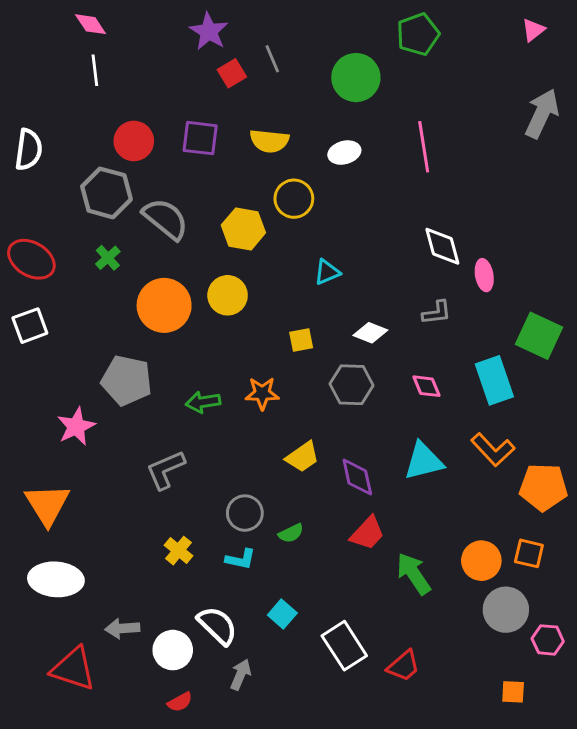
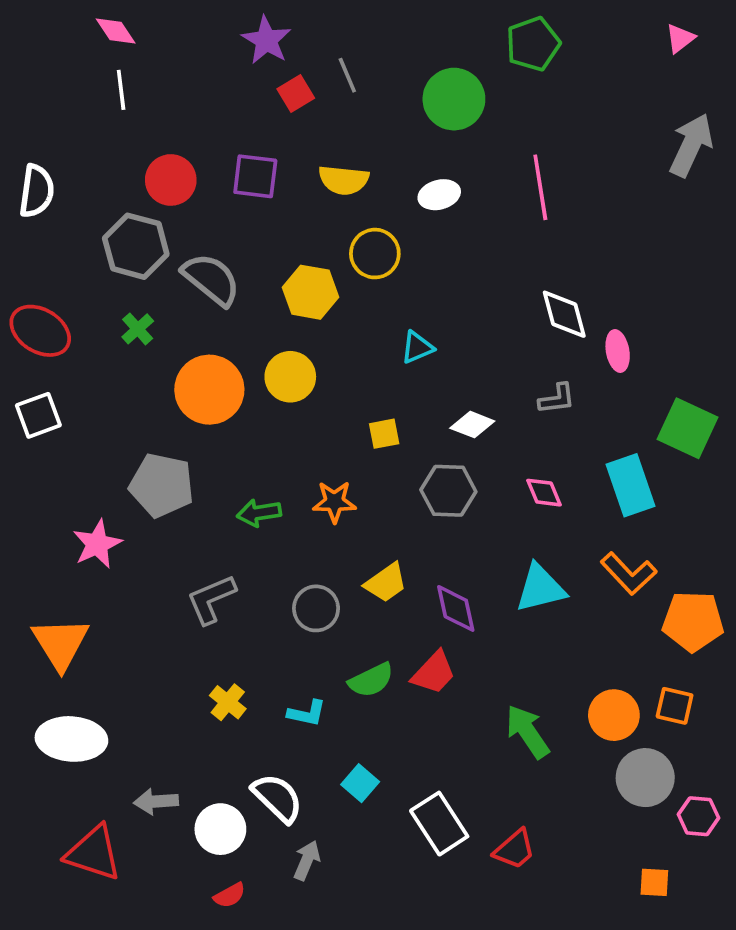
gray circle: (245, 513) -> (316, 608), moved
green semicircle: (291, 533) -> (371, 680), size x1.4
red trapezoid: (367, 533) -> (434, 673), moved

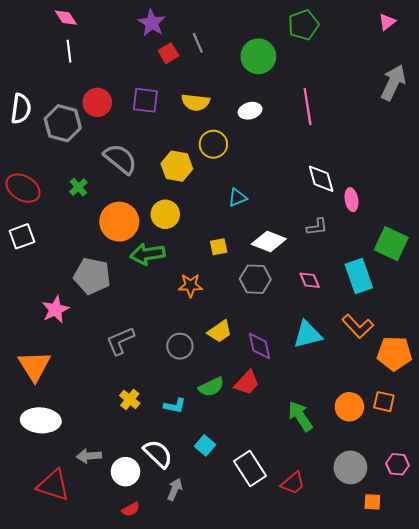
gray hexagon: (136, 246) -> (63, 123), moved
white diamond: (472, 425) -> (269, 241), size x1.4
green arrow: (259, 513) -> (147, 254), moved, size x1.4
gray circle: (645, 778) -> (350, 467), moved

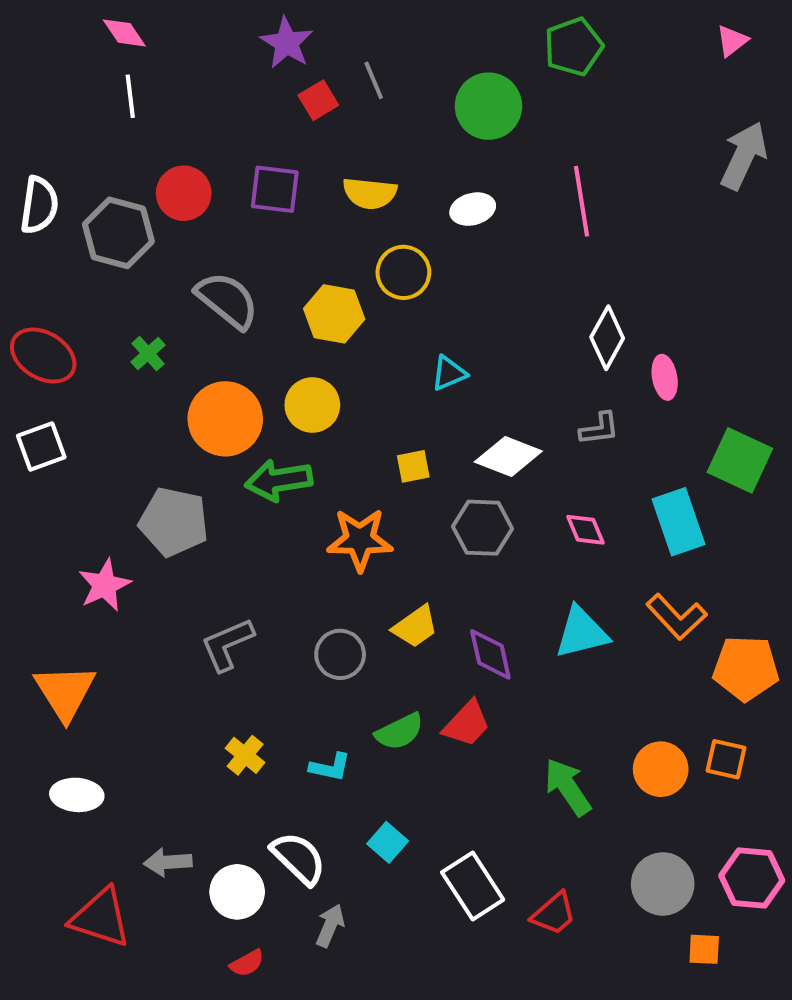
white diamond: (321, 179) -> (607, 338), turned 44
orange star: (190, 285) -> (360, 540), size x1.4
white ellipse: (41, 420) -> (77, 795), size x0.7
pink hexagon: (398, 464) -> (752, 878), size x1.4

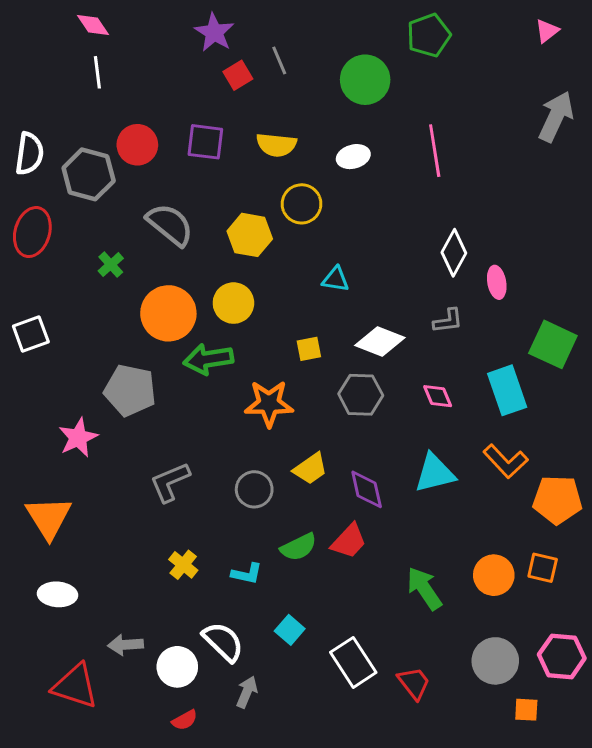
red ellipse: (43, 356) -> (32, 232), moved, turned 75
cyan triangle: (449, 373) -> (336, 279), turned 32
red trapezoid: (554, 914) -> (414, 683), turned -87

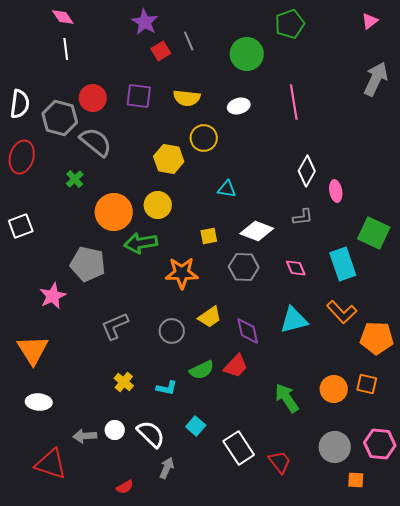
gray semicircle: (170, 225) -> (96, 142), moved
white circle: (177, 667) -> (115, 430), moved, size x0.7

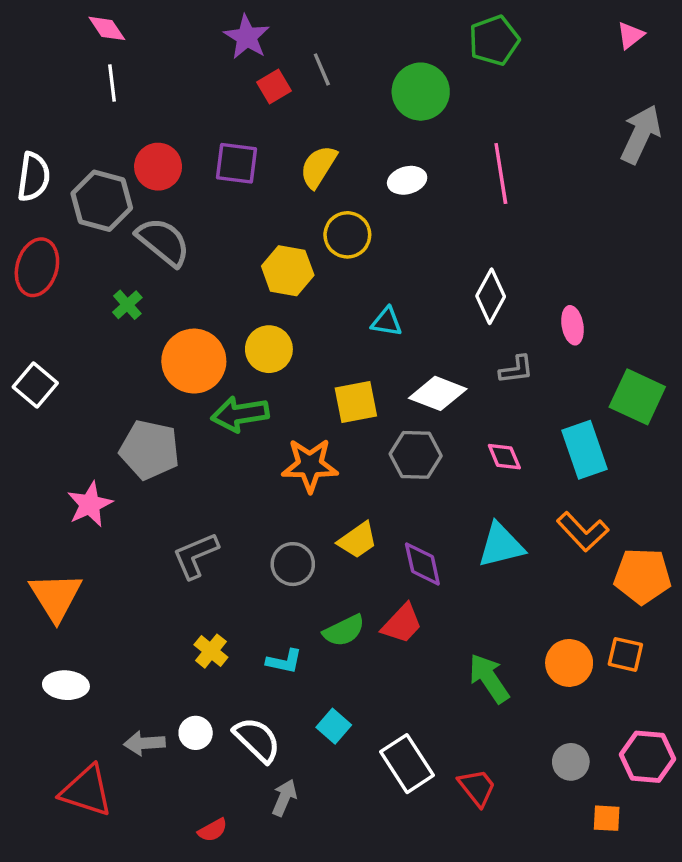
yellow semicircle: (187, 98) -> (318, 167), turned 116
white diamond: (307, 171) -> (491, 296), moved
white square: (21, 226) -> (35, 385), turned -30
yellow square: (209, 236) -> (356, 402), size x1.5
gray circle: (335, 447) -> (571, 762), size x0.7

